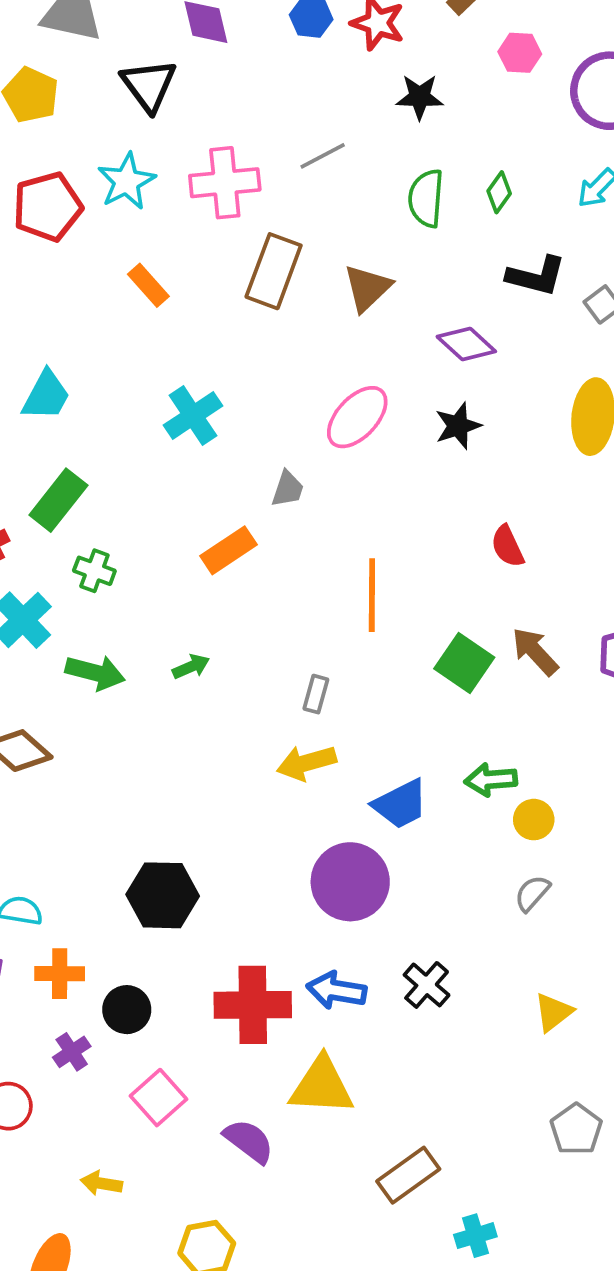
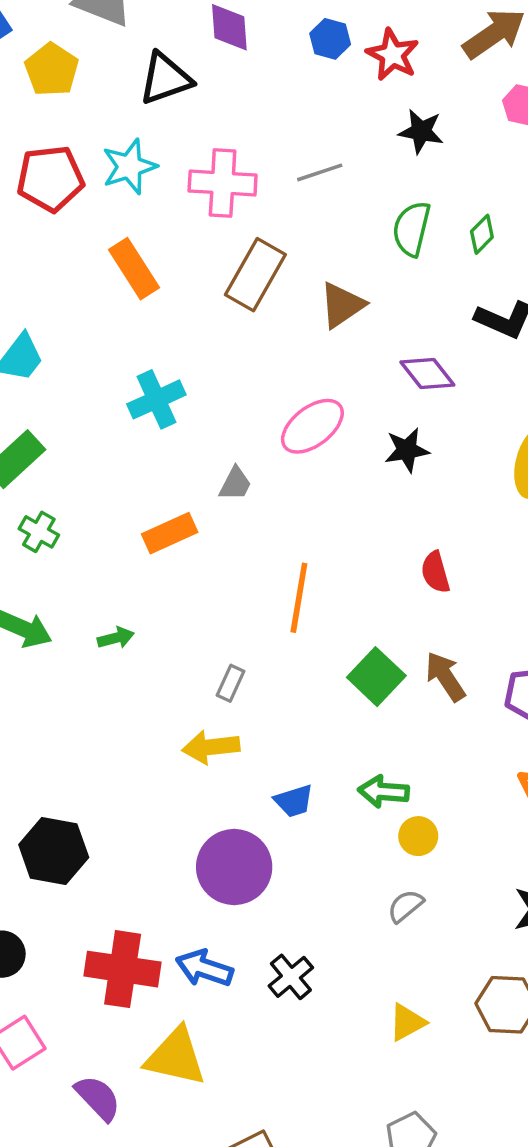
black triangle: (149, 85) -> (165, 79), turned 38
orange rectangle: (148, 285) -> (134, 269), size x1.4
blue trapezoid: (400, 804) -> (294, 801), size x0.7

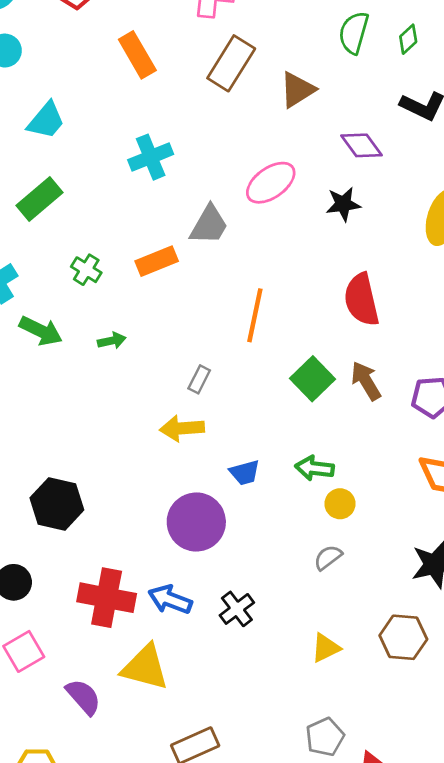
gray trapezoid: (235, 484) -> (209, 225), size x1.5
green cross: (39, 532) -> (86, 270), moved
red semicircle: (435, 572) -> (362, 300), size x1.6

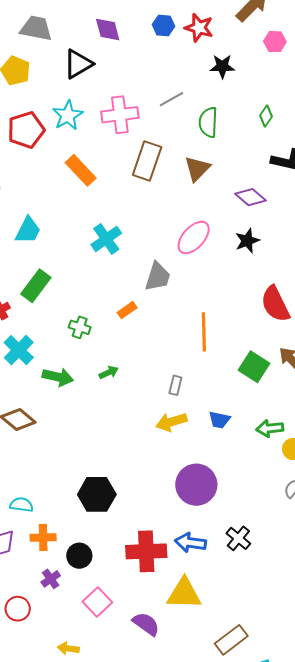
green semicircle: (354, 33) -> (208, 122), moved
orange rectangle: (157, 261) -> (127, 310), size x0.7
blue trapezoid: (245, 473) -> (219, 420), moved, turned 40

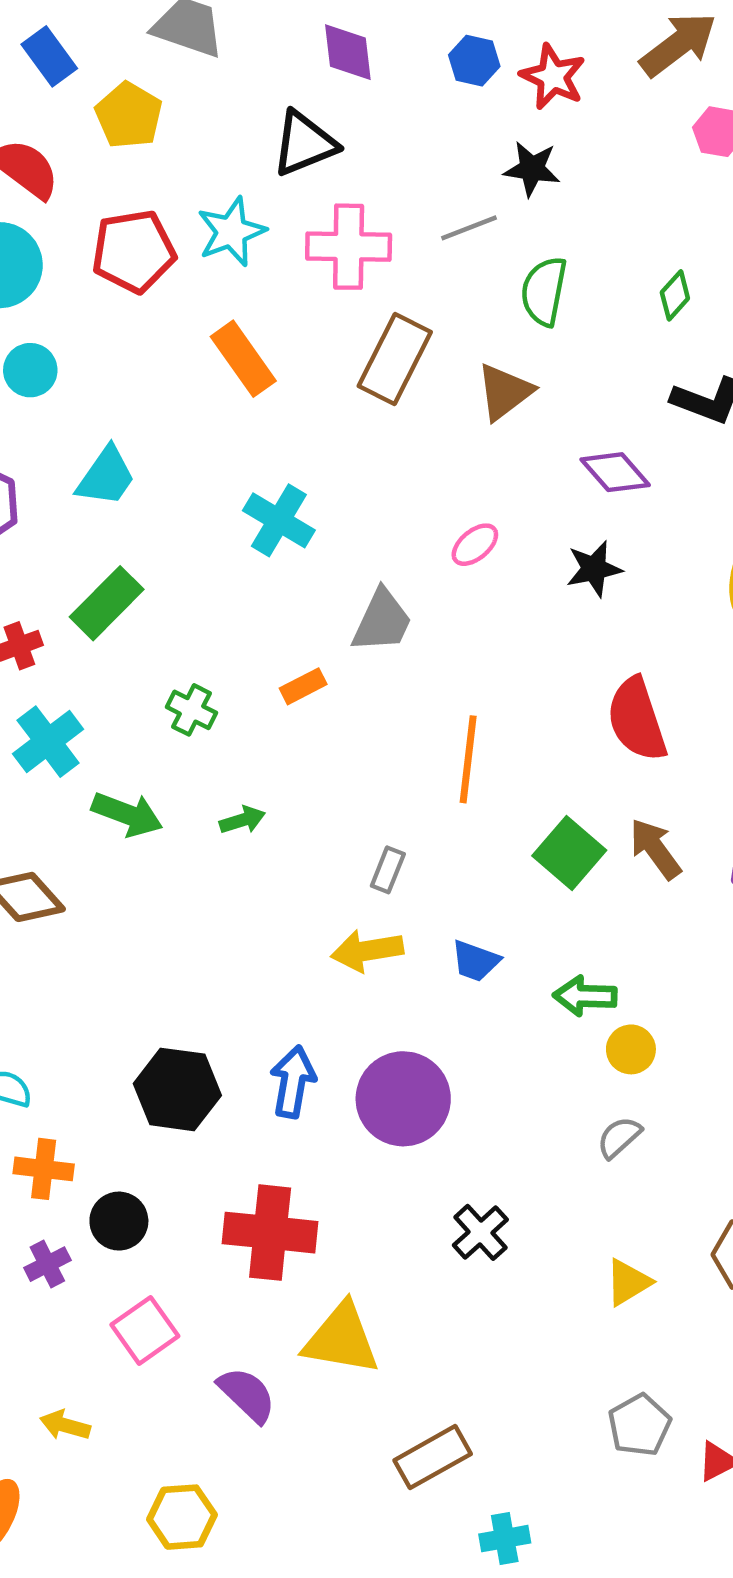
black triangle: (78, 64) -> (304, 144), moved
black star: (222, 66) -> (532, 169), moved
pink ellipse: (194, 237) -> (475, 545), size x0.6
cyan cross: (106, 239) -> (279, 520), turned -32
blue arrow: (191, 543) -> (293, 1082), moved, turned 84

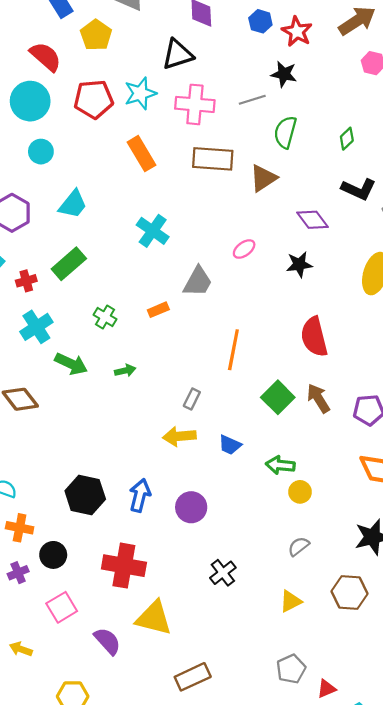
brown rectangle: (395, 359) -> (213, 159), turned 63
purple circle: (403, 1099) -> (191, 507), size x0.7
gray semicircle: (619, 1137) -> (299, 546), moved

